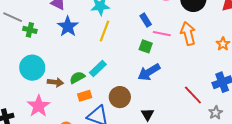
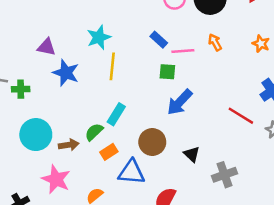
orange arrow: (188, 34) -> (215, 42), size x0.6

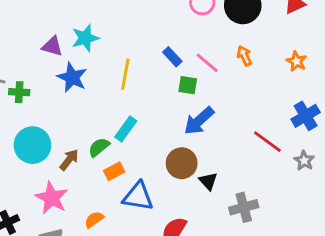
cyan star: (99, 37) -> (85, 38), moved
blue rectangle: (159, 40) -> (172, 57), moved
pink line: (183, 51) -> (207, 63), turned 40
brown circle: (152, 142) -> (182, 163), moved
brown arrow: (69, 145) -> (69, 160), turned -48

